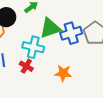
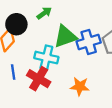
red cross: (26, 66) -> (39, 79), size x1.5

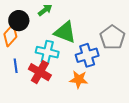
green triangle: (65, 36) -> (65, 32), turned 40
blue cross: (89, 42) -> (87, 55), moved

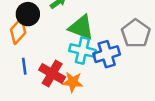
cyan cross: (47, 52) -> (82, 50), moved
orange star: (79, 79) -> (73, 82), moved

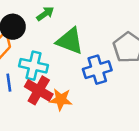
cyan cross: (82, 50) -> (34, 66), moved

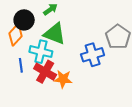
green triangle: (70, 41) -> (55, 34), moved

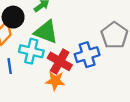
red cross: (45, 72) -> (60, 61), moved

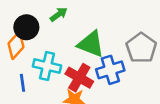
green triangle: (46, 32) -> (91, 44), moved

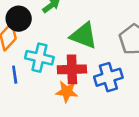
blue cross: (110, 70) -> (108, 77), moved
red cross: (79, 78) -> (72, 69), turned -32

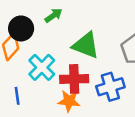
cyan cross: (39, 58) -> (42, 67), turned 32
blue line: (15, 75) -> (17, 96), moved

